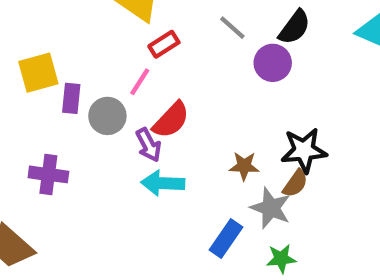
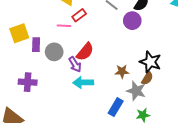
pink line: (140, 82) -> (64, 26), moved, turned 64
black star: (304, 150) -> (150, 62), turned 30

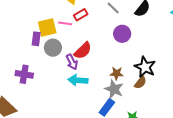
purple circle: (132, 21) -> (122, 34), moved
yellow square: (19, 33) -> (47, 27), moved
gray star: (136, 91) -> (114, 89), moved

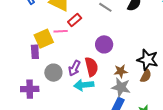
purple circle: (122, 34) -> (104, 44), moved
gray circle: (53, 48) -> (53, 73), moved
red semicircle: (83, 51) -> (91, 67), moved, turned -48
purple arrow: (72, 62) -> (74, 68), turned 63

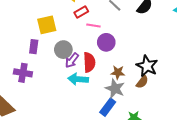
pink line: (61, 31) -> (93, 26), moved
purple rectangle: (35, 52) -> (34, 47), moved
gray circle: (53, 73) -> (63, 50), moved

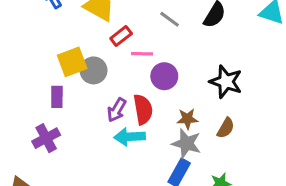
gray circle: (63, 50) -> (93, 70), moved
black star: (147, 66) -> (226, 82), moved
purple cross: (23, 73) -> (46, 138), turned -30

